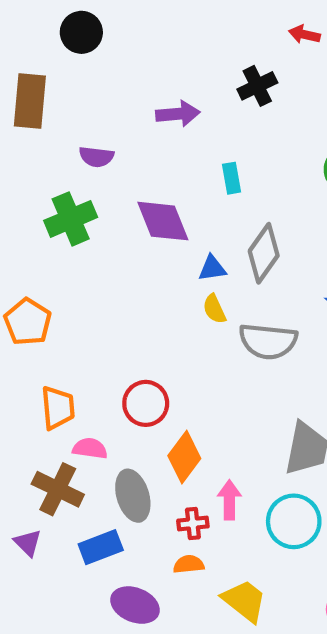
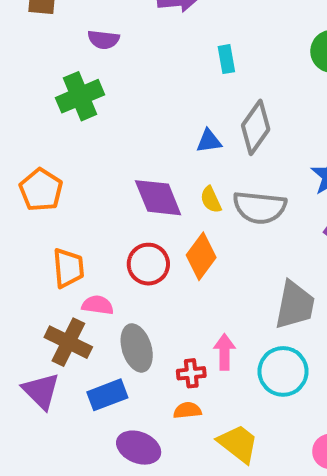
purple diamond: (163, 221) -> (158, 198), moved
yellow semicircle: (214, 309) -> (211, 200), moved
orange diamond: (184, 457) -> (201, 256), moved
purple triangle: (28, 543) -> (41, 391), size x1.5

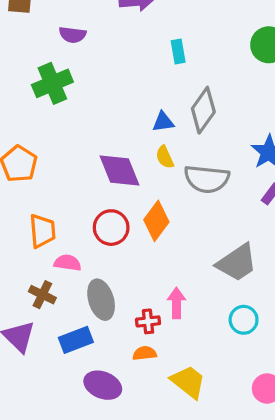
yellow semicircle: (211, 200) -> (165, 157), moved
gray trapezoid: (295, 305) -> (237, 263), turned 45
brown cross: (68, 342) -> (42, 295), size x0.7
cyan circle: (283, 371) -> (244, 320), moved, size x0.7

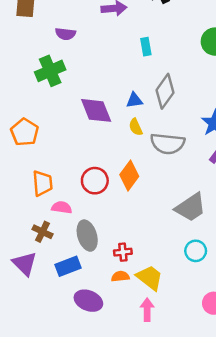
purple diamond: (119, 171) -> (96, 110), moved
pink arrow: (176, 303) -> (147, 310), moved
yellow trapezoid: (188, 382) -> (150, 278), moved

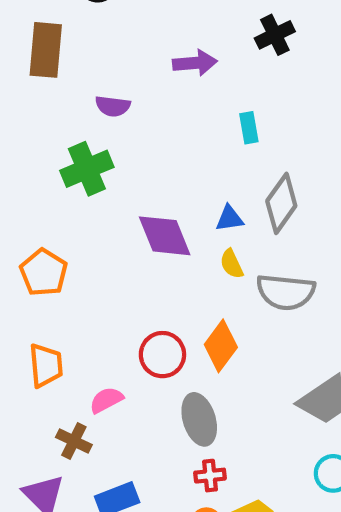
orange trapezoid: (42, 183) -> (46, 365), moved
pink semicircle: (62, 207) -> (106, 400), turned -36
gray ellipse: (87, 236) -> (199, 419), moved

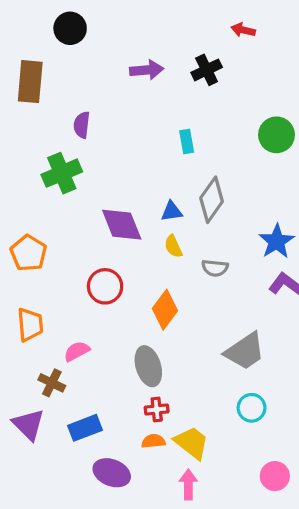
purple arrow: (195, 63) -> (147, 70), moved
purple semicircle: (113, 106) -> (82, 125), turned 90
gray semicircle: (286, 292) -> (215, 268), size x0.6
red circle: (162, 355) -> (105, 286), moved

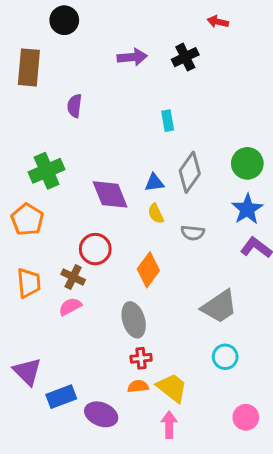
green circle: (277, 135) -> (247, 163), moved
green cross: (62, 173) -> (47, 171), moved
brown cross: (52, 383) -> (73, 277), moved
blue rectangle: (85, 428) -> (61, 397), moved

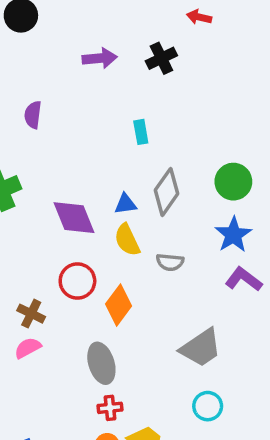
yellow semicircle: (156, 214) -> (127, 240), size x1.4
red circle: (95, 249) -> (77, 281), moved

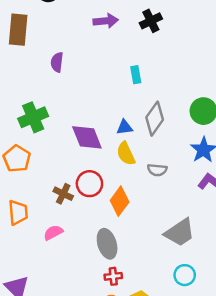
brown cross: (31, 314) -> (63, 194), moved

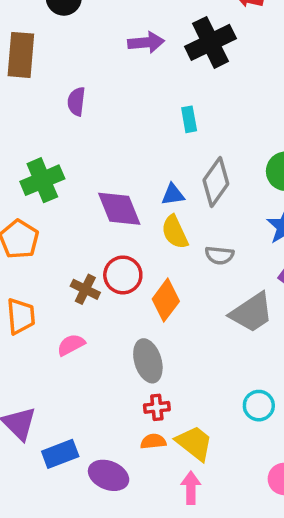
black cross: (151, 21) -> (210, 42), size x1.5
gray trapezoid: (180, 232) -> (252, 313), moved

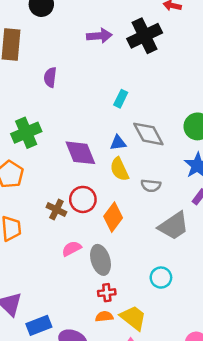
cyan rectangle: (189, 119) -> (121, 99), moved, turned 36
gray diamond: (216, 182) -> (148, 134), turned -64
pink semicircle: (71, 345) -> (72, 249), moved
cyan circle: (259, 406) -> (161, 278), moved

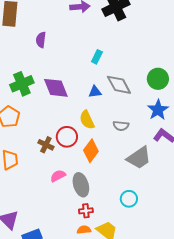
purple diamond: (80, 153) -> (56, 88), moved
yellow semicircle: (119, 169) -> (87, 120), moved

